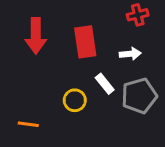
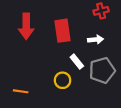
yellow circle: (75, 100) -> (63, 80), moved

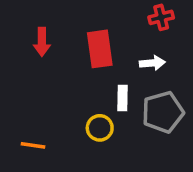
red arrow: (26, 26) -> (42, 42), size x0.7
white rectangle: (77, 62) -> (122, 98), turned 40

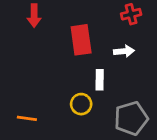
red arrow: (42, 42) -> (34, 16), moved
gray pentagon: (163, 112) -> (131, 118), moved

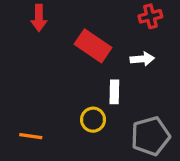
red rectangle: (81, 40) -> (93, 46), turned -48

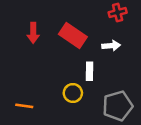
red arrow: (39, 18) -> (33, 33), moved

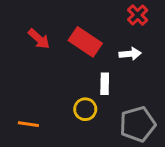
red cross: (118, 12) -> (138, 15), turned -30
red arrow: (33, 33) -> (39, 39), turned -48

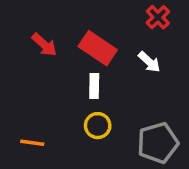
white arrow: (130, 54) -> (149, 62), turned 48
white rectangle: (105, 84) -> (94, 86), moved

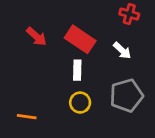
red cross: (158, 17) -> (129, 14), turned -30
gray pentagon: (158, 143) -> (126, 96), moved

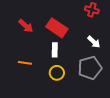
white arrow: (122, 51) -> (94, 42), moved
orange line: (27, 117) -> (25, 63), moved

